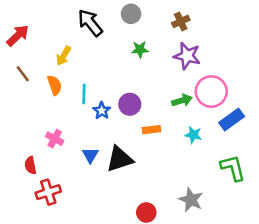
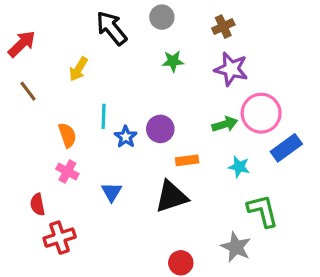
orange semicircle: (55, 85) -> (67, 135), moved
black triangle: (120, 159) -> (171, 197), moved
green L-shape: (233, 168) -> (263, 211), moved

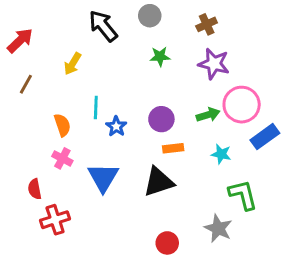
brown line: (28, 91) -> (26, 84), turned 66
purple circle: (160, 129) -> (161, 119), moved
blue triangle: (111, 192) -> (103, 177), size x1.6

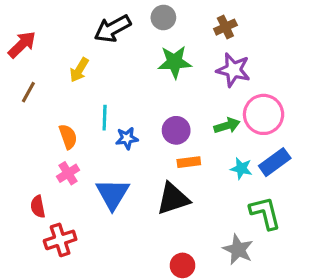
black arrow: (103, 26) -> (113, 29), turned -80
green star: (160, 56) -> (175, 62), size x1.5
blue star: (116, 126) -> (127, 138), turned 30
blue rectangle: (265, 137) -> (275, 162), moved
pink cross: (62, 158) -> (68, 173), turned 30

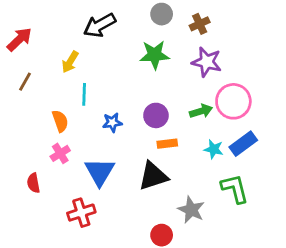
gray circle: (163, 17) -> (162, 14), moved
cyan line: (105, 118) -> (84, 94), moved
red cross: (60, 240) -> (81, 213), moved
gray star: (238, 250) -> (191, 210), moved

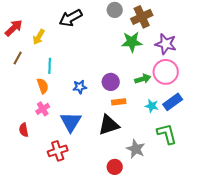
brown cross: (200, 24) -> (142, 17), size x1.5
green star: (155, 55) -> (132, 42), moved
yellow arrow: (70, 62) -> (39, 37), moved
purple star: (207, 62) -> (166, 44), moved
cyan line: (84, 94) -> (50, 66), moved

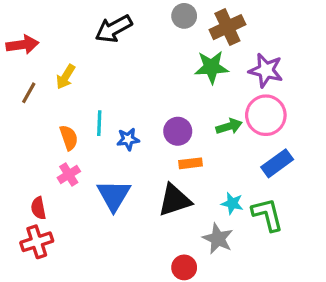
red arrow: (14, 28) -> (22, 45), turned 36
yellow arrow: (39, 37) -> (66, 77), moved
cyan line: (50, 66) -> (99, 123), moved
cyan star: (152, 106) -> (232, 203), moved
red cross: (58, 151) -> (37, 242), moved

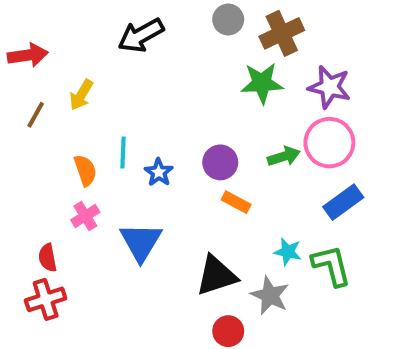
blue star: (128, 139) -> (159, 172), turned -30
orange rectangle: (191, 163) -> (236, 202), turned 35
black triangle: (175, 200) -> (216, 276), moved

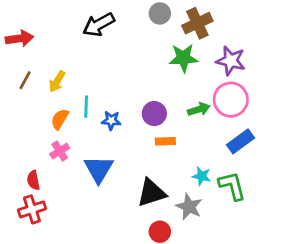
yellow arrow: (81, 95) -> (57, 82), moved
orange semicircle: (85, 170) -> (60, 119), turned -130
blue star: (159, 172) -> (111, 120), turned -30
orange rectangle: (236, 202) -> (165, 141), turned -30

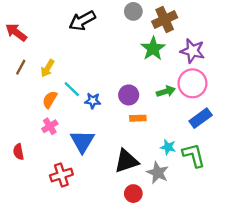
red arrow: (19, 38) -> (16, 32), turned -135
green star: (183, 58) -> (153, 49), turned -30
cyan line: (86, 107) -> (72, 89), turned -48
red semicircle: (33, 180) -> (18, 152), moved
red cross: (32, 209) -> (61, 175), moved

